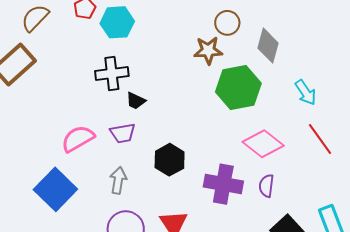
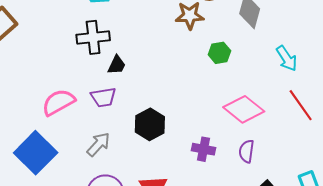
green hexagon: (238, 88) -> (219, 53), size x0.5
black trapezoid: (136, 101) -> (117, 65), turned -90
gray arrow: (118, 180) -> (98, 144), turned 32
purple cross: (223, 184) -> (203, 149), size x0.6

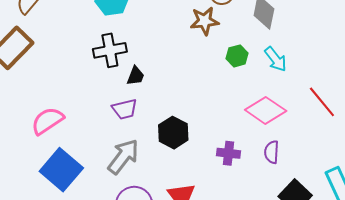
cyan arrow: (287, 58) -> (276, 59), moved
pink semicircle: (58, 102) -> (47, 121), moved
gray arrow: (98, 144) -> (123, 157), size x1.4

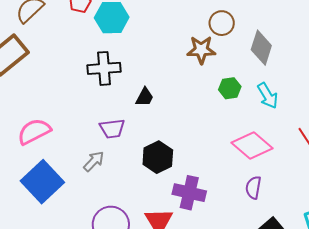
black trapezoid: (136, 76) -> (145, 97), moved
purple cross: (229, 153) -> (189, 193), moved, size x1.4
gray arrow: (123, 157) -> (94, 161), moved, size x0.6

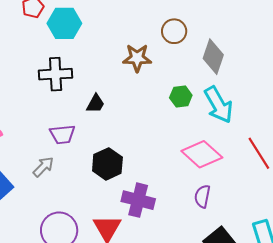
brown star: (201, 50) -> (137, 58), moved
cyan arrow: (268, 96) -> (219, 105), size x1.4

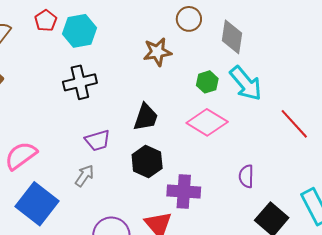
black trapezoid: (96, 104) -> (146, 117), moved, size x1.4
pink diamond: (202, 154) -> (207, 122), moved

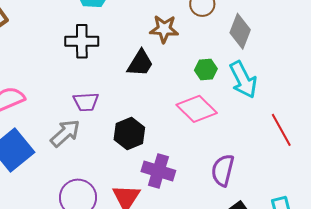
black trapezoid: (146, 117) -> (140, 63), moved
gray arrow: (84, 176) -> (65, 133), size x1.4
purple semicircle: (246, 176) -> (223, 170), size x1.4

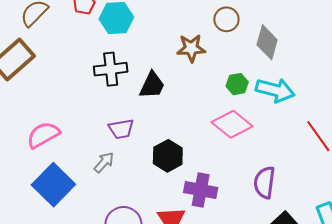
black trapezoid: (140, 63) -> (152, 85), moved
cyan arrow: (243, 80) -> (275, 90), turned -42
gray arrow: (65, 133) -> (104, 162), size x0.7

